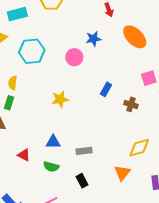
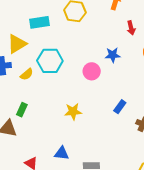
yellow semicircle: (13, 83) -> (27, 74), moved, turned -144

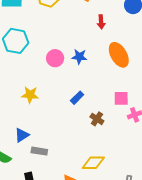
blue star: (113, 55) -> (79, 57), moved
blue triangle: (62, 153) -> (22, 135), moved, turned -49

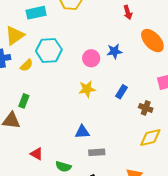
yellow star: (30, 95) -> (87, 89), moved
blue triangle: (22, 135) -> (82, 132), moved, turned 42
yellow diamond: (93, 163) -> (150, 138), moved

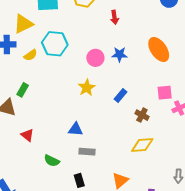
red arrow: (128, 12) -> (115, 17), moved
yellow star: (87, 89) -> (87, 88), turned -30
red triangle: (37, 154) -> (27, 135), moved

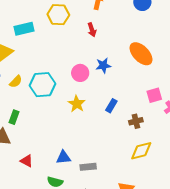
cyan hexagon: (55, 44) -> (42, 85), moved
brown cross: (142, 115) -> (136, 121), turned -32
blue triangle: (76, 129) -> (63, 157), moved

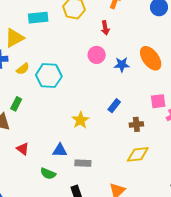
blue star: (103, 65) -> (122, 65), moved
pink circle: (80, 73) -> (97, 55), moved
yellow star: (77, 104) -> (80, 120), moved

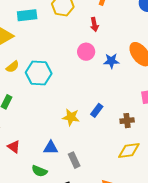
blue rectangle: (114, 106) -> (97, 110), moved
yellow star: (80, 120) -> (71, 117), turned -30
gray rectangle: (83, 163) -> (74, 160), turned 63

